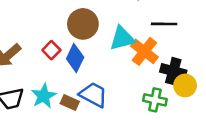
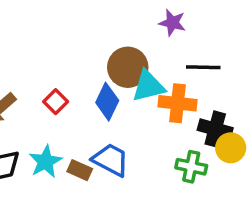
brown circle: (83, 24) -> (128, 67), moved
orange cross: (144, 51) -> (177, 103), turned -32
blue diamond: (75, 58) -> (107, 102), moved

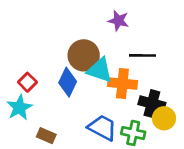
cyan triangle: (148, 86) -> (100, 70), turned 32
blue trapezoid: (111, 160) -> (102, 128), moved
cyan star: (45, 162) -> (19, 108), moved

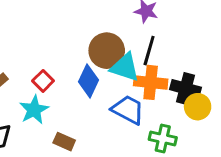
black line: (143, 55) -> (149, 51), moved, turned -75
black cross: (152, 104) -> (185, 88), moved
yellow circle: (164, 118) -> (198, 107), moved
blue trapezoid: (102, 128) -> (128, 110), moved

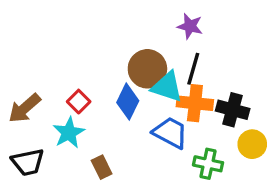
yellow circle: (198, 107) -> (252, 144), moved
brown rectangle: (64, 142) -> (102, 167), turned 40

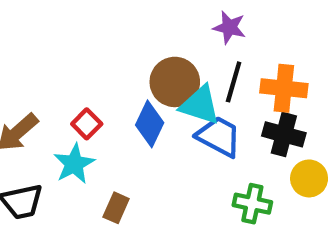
orange cross: (195, 103) -> (284, 88), moved
blue trapezoid: (170, 133) -> (219, 137), moved
brown rectangle: (102, 167) -> (116, 208), turned 50

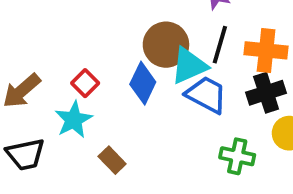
cyan triangle: (200, 105) -> (189, 66), turned -42
black cross: (284, 134) -> (266, 93), turned -33
brown rectangle: (116, 208) -> (112, 160), turned -68

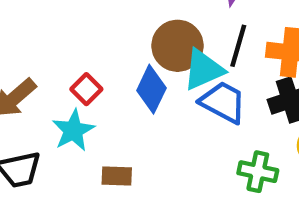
brown rectangle: (112, 160) -> (117, 176), turned -44

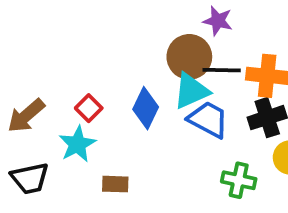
brown circle: (177, 46) -> (189, 57), moved
black line: (238, 46) -> (222, 70), turned 75

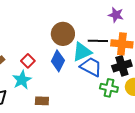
purple star: (218, 21) -> (116, 15), moved
brown circle: (189, 57) -> (63, 34), moved
green cross: (239, 180) -> (109, 88), moved

